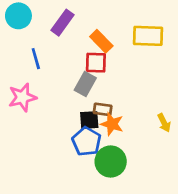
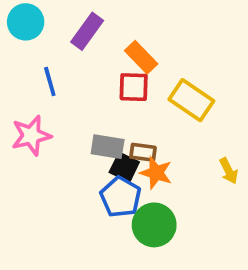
yellow rectangle: (148, 36) -> (191, 100), moved, turned 32
gray rectangle: (85, 84) -> (108, 147), moved, turned 70
black square: (89, 120) -> (124, 167), turned 30

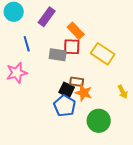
gray rectangle: (108, 147) -> (58, 55), moved
green circle: (154, 225) -> (99, 121), moved

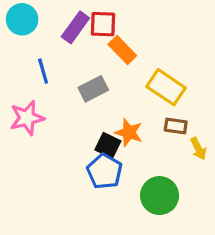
red square: (72, 47) -> (103, 24), moved
gray rectangle: (58, 55) -> (93, 89), turned -36
brown rectangle: (77, 82) -> (176, 126), moved
orange star: (84, 93) -> (129, 132), moved

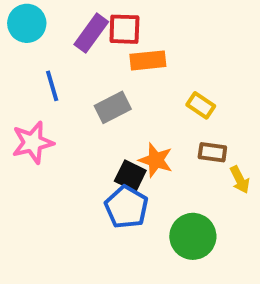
orange rectangle: (122, 50) -> (148, 60), turned -52
yellow rectangle: (166, 87) -> (201, 105), size x0.6

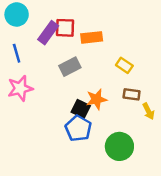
red square: (124, 29) -> (65, 28), moved
purple rectangle: (91, 33) -> (48, 33), moved
blue line: (52, 86) -> (17, 53), moved
orange star: (156, 160) -> (96, 99), turned -30

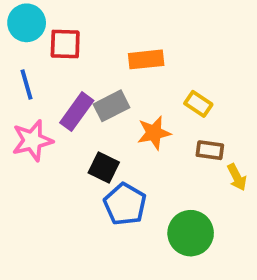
red square: (65, 28) -> (65, 44), moved
purple rectangle: (48, 33) -> (77, 112), moved
orange star: (96, 99) -> (154, 133), moved
black square: (81, 109) -> (104, 168), moved

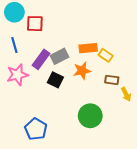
orange rectangle: (146, 59) -> (88, 48), moved
black square: (104, 168) -> (55, 80), moved
blue pentagon: (125, 204) -> (36, 129), moved
green circle: (191, 233) -> (90, 116), moved

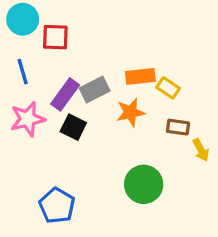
black square: (55, 80) -> (73, 127), moved

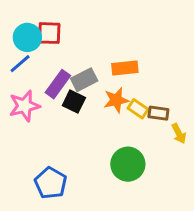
cyan circle: (23, 19) -> (27, 37), moved
blue line: (23, 72) -> (20, 64), turned 65
yellow rectangle: (168, 88) -> (138, 109), moved
black square: (73, 127) -> (74, 102), moved

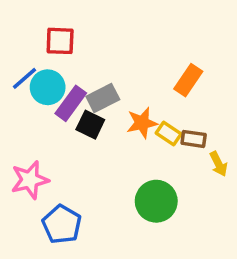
cyan circle: (27, 37) -> (48, 87), moved
orange rectangle: (125, 68) -> (188, 80), moved, turned -50
pink star: (24, 106) -> (30, 180), moved

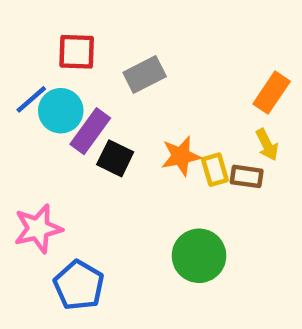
orange rectangle: (188, 80) -> (272, 93), moved
gray rectangle: (103, 98) -> (145, 74), moved
yellow rectangle: (169, 134) -> (215, 170), turned 40
yellow arrow: (219, 164) -> (267, 145), moved

